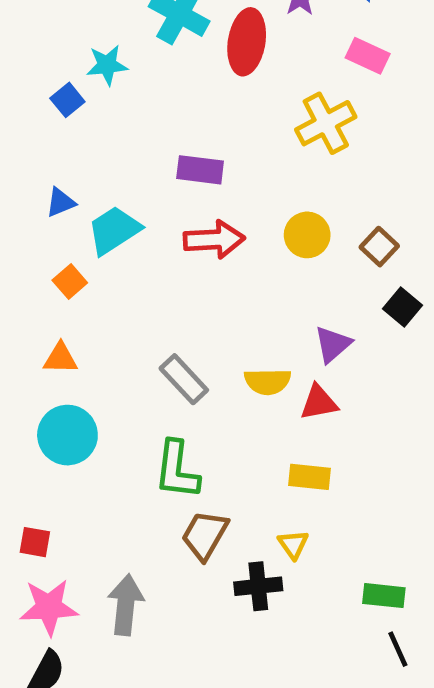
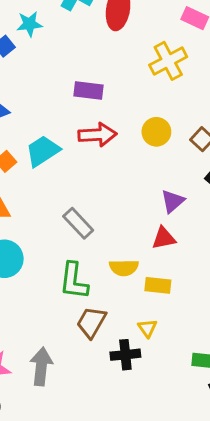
cyan trapezoid: (114, 230) -> (43, 151), moved
yellow semicircle: (268, 382) -> (124, 268), moved

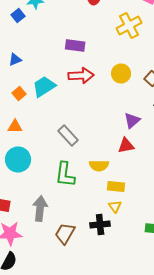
yellow rectangle: (158, 285) -> (116, 186), moved
brown trapezoid: (91, 322) -> (65, 234), moved
gray arrow: (41, 367) -> (40, 208), moved

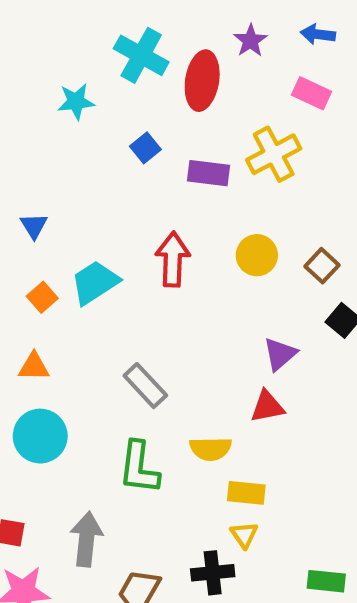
blue square: (18, 16) -> (145, 148), moved
purple rectangle: (75, 46) -> (208, 173), moved
blue triangle: (15, 60) -> (34, 226), turned -40
red arrow: (81, 76) -> (173, 259), turned -85

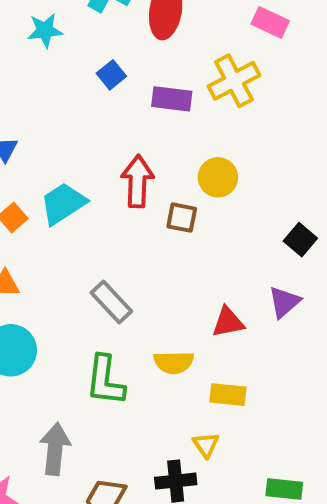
brown square: (322, 266) -> (182, 218), moved, turned -32
purple triangle: (280, 354) -> (284, 302), moved
yellow rectangle: (246, 493) -> (228, 395), moved

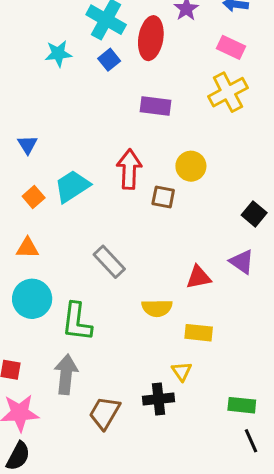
blue square: (111, 75) -> (109, 60), moved
yellow cross: (234, 81) -> (228, 92), moved
purple triangle: (284, 302) -> (242, 262), turned -44
green L-shape: (105, 380) -> (77, 322), moved

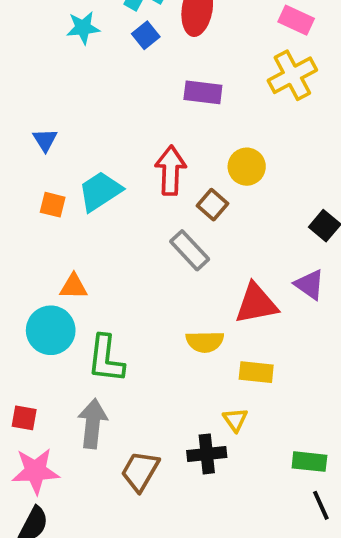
orange square: (34, 197) -> (53, 205), turned -35
brown square: (163, 197) -> (212, 205), turned 30
orange triangle: (27, 248) -> (74, 286), moved
gray rectangle: (109, 262) -> (190, 250), moved
red triangle: (199, 277) -> (256, 304), size x1.4

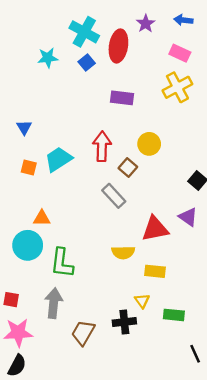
green rectangle: (309, 462) -> (174, 315), moved

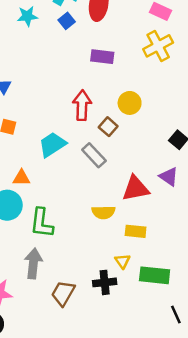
cyan trapezoid: (58, 159) -> (52, 145), moved
green rectangle: (174, 315) -> (155, 275), size x1.4

